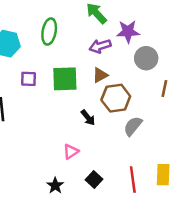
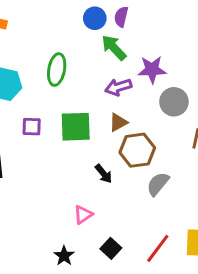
red line: (133, 179) -> (158, 248), turned 45

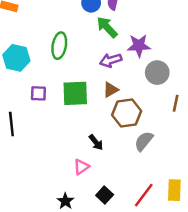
black arrow: (104, 174) -> (96, 142), moved

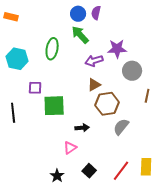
green arrow: (107, 27) -> (80, 35), moved
green square: (75, 93) -> (54, 106), moved
black arrow: (96, 142) -> (82, 128), turned -56

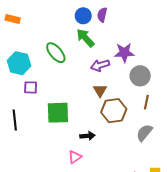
green ellipse: (52, 49) -> (56, 53), turned -50
brown triangle: (94, 85) -> (100, 91), turned -32
purple square: (35, 88) -> (31, 87), moved
brown line: (147, 96) -> (146, 102), moved
gray semicircle: (121, 127) -> (144, 133), moved

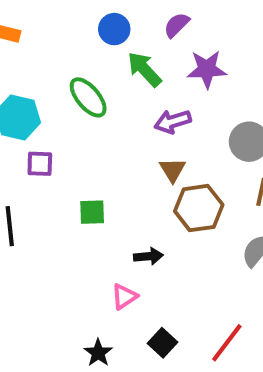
purple semicircle: (102, 15) -> (177, 25), turned 32
blue circle: (83, 16) -> (114, 29), moved
purple star: (124, 53) -> (207, 69), moved
green square: (58, 113) -> (92, 212), size x0.6

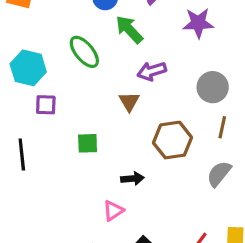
purple star: (207, 69) -> (198, 23), moved
brown triangle: (173, 170) -> (129, 102), moved

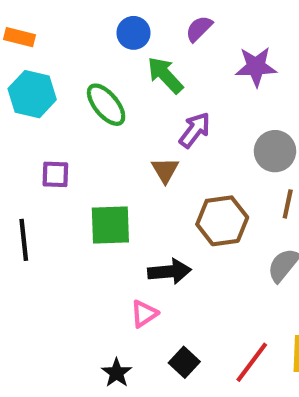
cyan hexagon: (28, 68) -> (32, 94), moved
purple arrow: (152, 71) -> (195, 130), turned 144
green square: (88, 143) -> (110, 225), size x1.5
black arrow: (132, 179) -> (169, 271), size x1.4

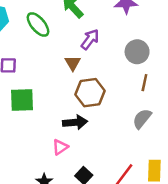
brown hexagon: (222, 221) -> (90, 93), moved
green square: (110, 225) -> (22, 100), moved

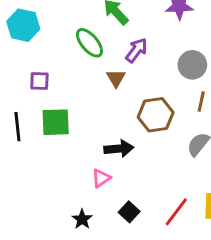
green ellipse: (38, 25) -> (89, 43), moved
brown hexagon: (90, 93) -> (156, 115), moved

